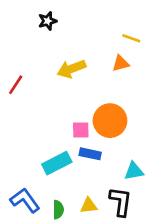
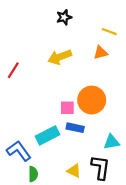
black star: (48, 21) -> (64, 17), moved
blue L-shape: (25, 200) -> (19, 151), moved
yellow triangle: (89, 206) -> (74, 171), turned 32
green semicircle: (58, 210) -> (33, 174), moved

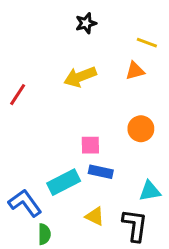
orange circle: (92, 100) -> (141, 129), moved, size x0.7
yellow triangle: (74, 171) -> (95, 216), moved

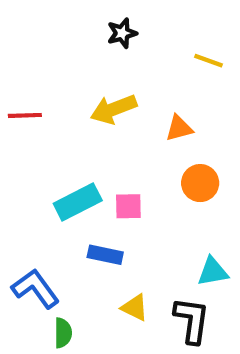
orange triangle: (135, 71) -> (179, 128), moved
red line: (18, 95) -> (25, 115), moved, turned 55
blue rectangle: (101, 172) -> (105, 255), moved
cyan rectangle: (64, 182) -> (78, 202), moved

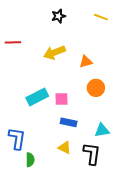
yellow line: (209, 61) -> (101, 17), moved
red line: (25, 115) -> (13, 42), moved
blue rectangle: (105, 255) -> (69, 122), moved
blue L-shape: (35, 289) -> (17, 138), turned 45

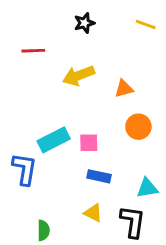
red line: (13, 42) -> (33, 51), moved
blue L-shape: (17, 138) -> (25, 169), moved

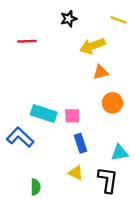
yellow arrow: (79, 76) -> (92, 46), moved
cyan rectangle: (54, 140) -> (44, 114), turned 45
blue L-shape: (25, 169) -> (20, 137), turned -56
blue rectangle: (99, 176) -> (80, 143), turned 60

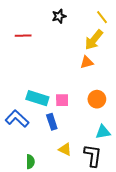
yellow line: (118, 20) -> (102, 17), turned 32
yellow arrow: (92, 46) -> (94, 40), moved, turned -30
orange circle: (112, 103) -> (97, 99), moved
blue rectangle: (80, 143) -> (52, 122), moved

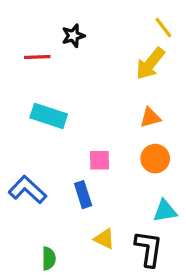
black star: (59, 16) -> (73, 36), moved
orange triangle: (87, 62) -> (150, 118), moved
cyan rectangle: (37, 98) -> (49, 116), moved

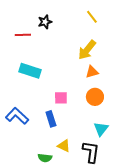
yellow line: (163, 27) -> (92, 17), moved
yellow arrow: (150, 64) -> (87, 50), moved
cyan triangle: (165, 211) -> (101, 129), turned -42
green semicircle: (49, 258) -> (45, 158), moved, turned 96

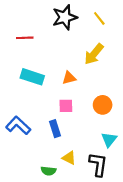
black star: (45, 22) -> (65, 17), moved, size x1.6
orange triangle: (92, 72) -> (69, 78), moved

